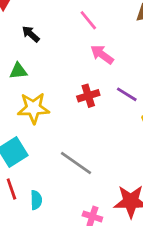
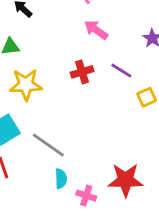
gray line: (76, 163) -> (48, 145), moved
cyan semicircle: (36, 200) -> (61, 179), moved

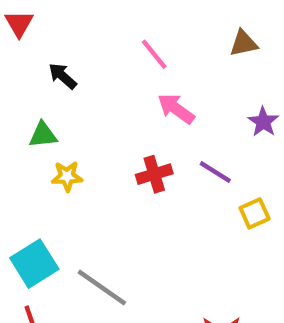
yellow star: (26, 85) -> (67, 176), moved, size x0.6

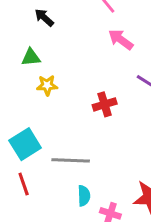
red cross: (154, 174) -> (105, 104), moved
gray line: (102, 288) -> (71, 160), turned -33

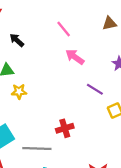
red cross: (105, 104) -> (65, 128), moved

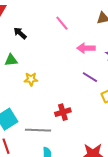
pink arrow: (75, 57) -> (86, 48), moved, turned -36
yellow star: (19, 91) -> (31, 79), moved

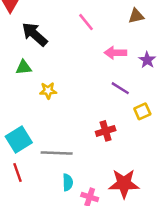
black arrow: (20, 33) -> (35, 34), size x1.6
red cross: (63, 112) -> (106, 131), moved

